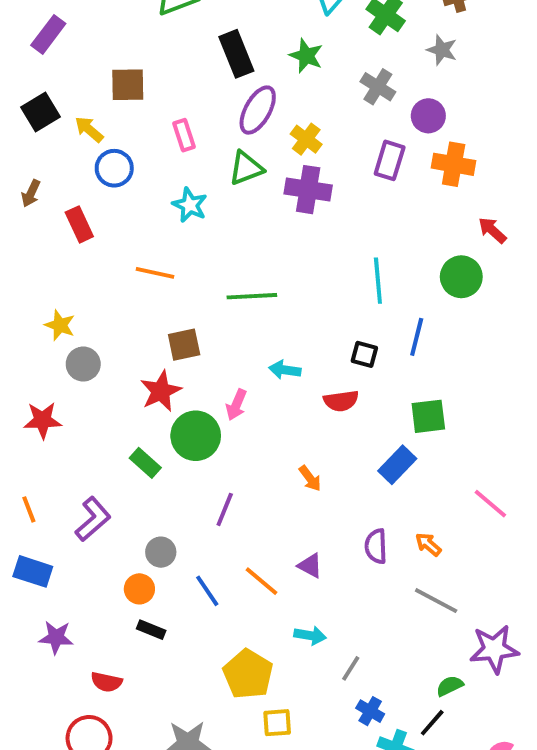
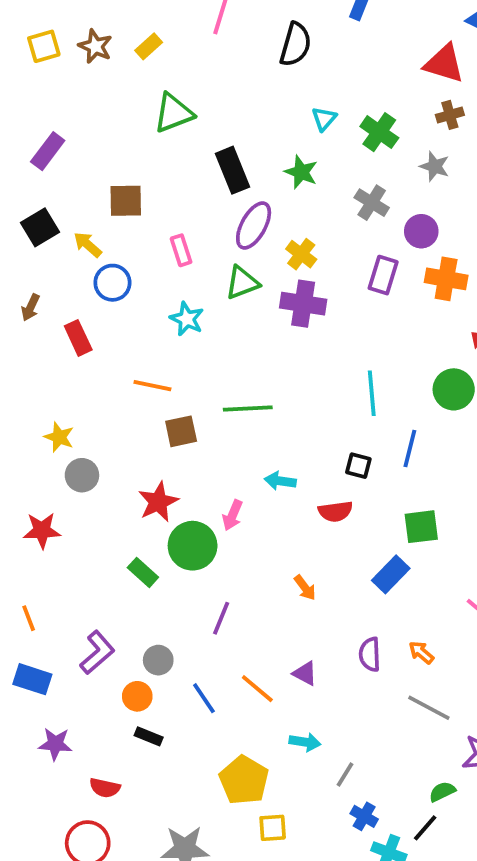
brown square: (184, 345) -> (181, 431), moved
purple L-shape: (93, 519) -> (97, 652), moved

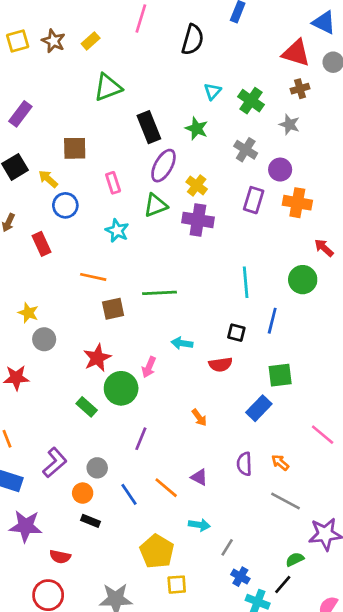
purple star: (55, 744) -> (26, 526), size x1.4

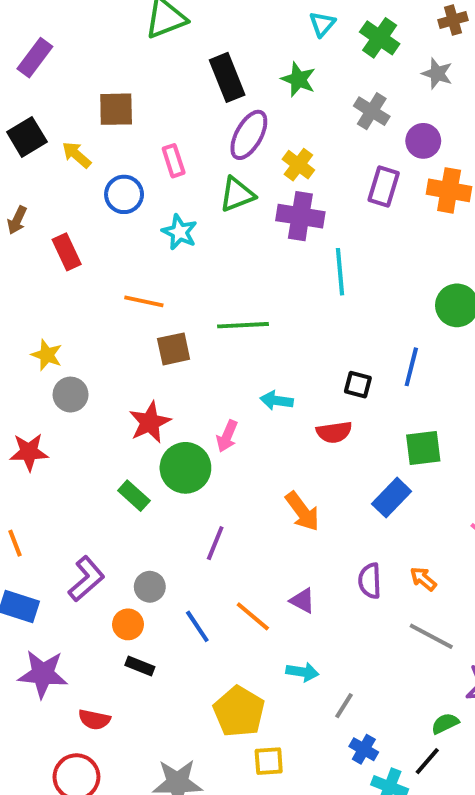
blue circle: (65, 205) -> (124, 194), moved
cyan line: (246, 282) -> (340, 272), moved
orange arrow: (199, 417) -> (302, 511), size x1.5

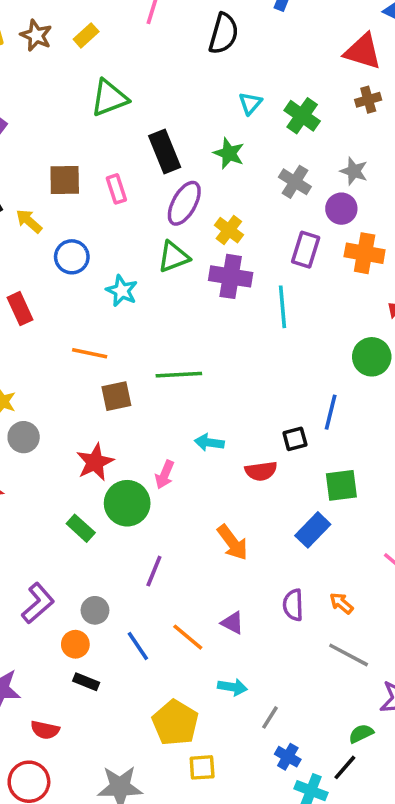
gray star: (437, 74) -> (354, 171), moved
pink rectangle: (174, 161) -> (116, 189), moved
cyan line: (340, 272) -> (282, 307), moved
black square: (358, 385) -> (295, 439), moved, turned -30

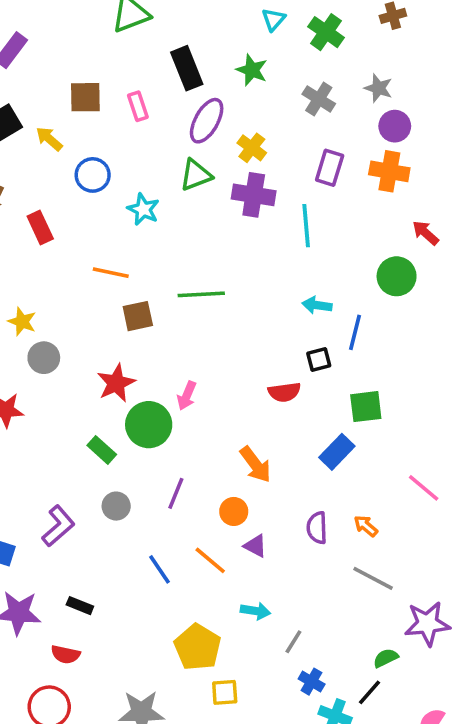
purple circle: (341, 209) -> (395, 126), moved
cyan arrow: (209, 442) -> (317, 305), moved
gray circle: (95, 610) -> (116, 506), moved
orange circle: (75, 644) -> (234, 511), moved
black rectangle: (86, 682) -> (80, 606), moved

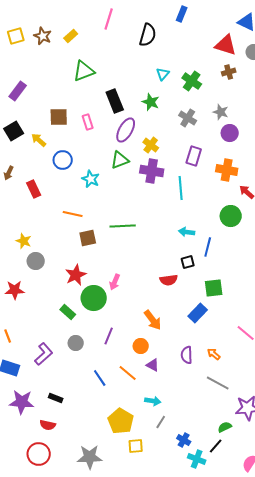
orange cross: (389, 171) -> (227, 170), moved
gray line: (293, 642) -> (161, 422), moved

